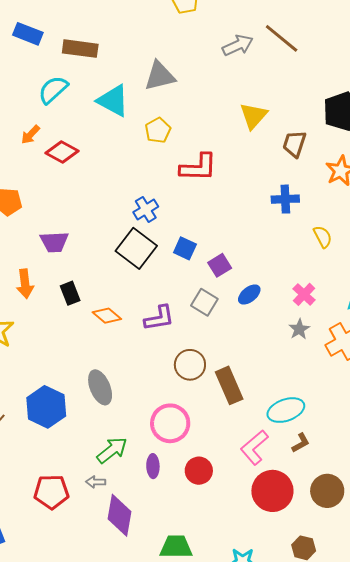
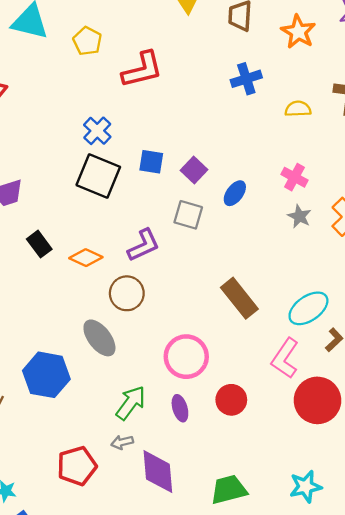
yellow semicircle: (323, 237) -> (298, 109), turned -50
brown circle: (190, 365) -> (127, 293), moved

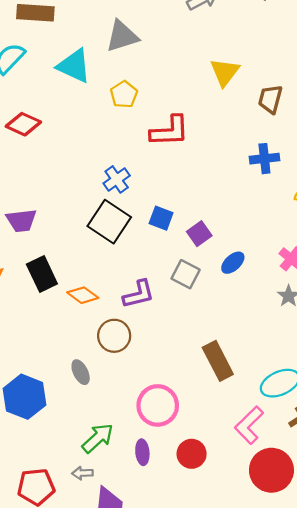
black rectangle: (39, 244) -> (42, 274), size x1.4
gray ellipse: (99, 338) -> (81, 372), size x0.7

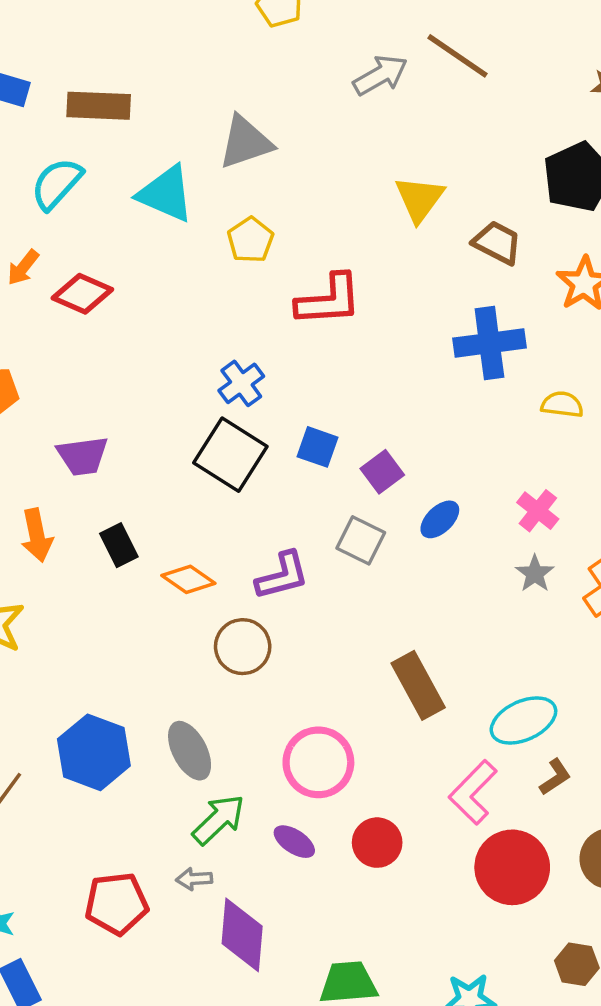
brown trapezoid: (270, 99) -> (497, 243), turned 104
blue cross: (264, 159) -> (489, 343), size x1.4
black rectangle: (42, 274) -> (119, 545), size x0.7
gray ellipse: (81, 372) -> (190, 751), moved, size x1.4
purple ellipse: (142, 452) -> (294, 842), turned -50

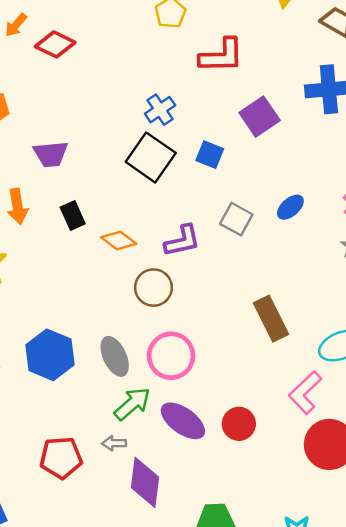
purple square: (382, 472) -> (260, 117), moved, size x1.4
pink circle: (318, 762) -> (171, 356), moved
purple ellipse: (294, 842) -> (183, 421), size x1.6

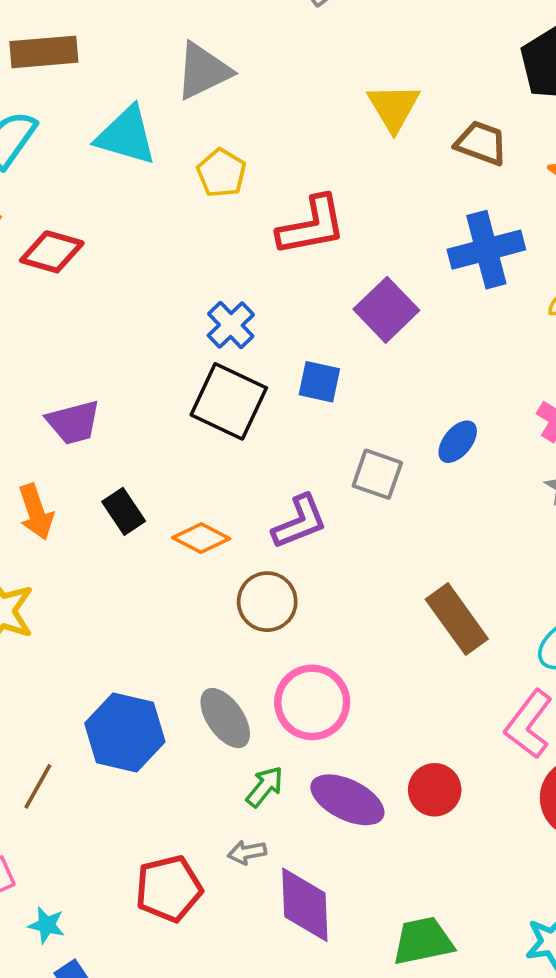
green arrow: (132, 404) -> (265, 787), size x0.7

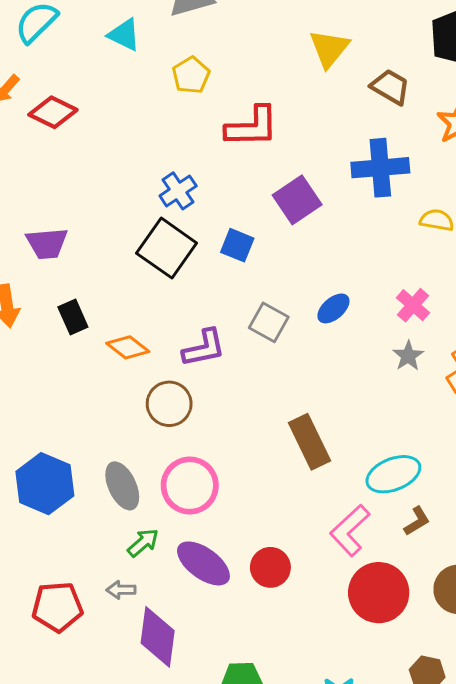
cyan triangle: (126, 136) -> (124, 35), size x0.7

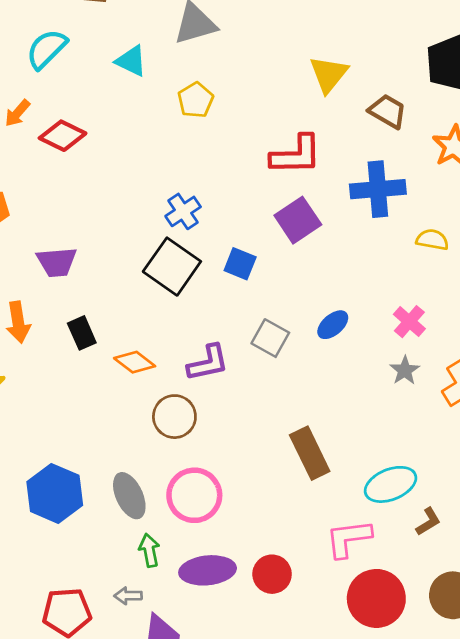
red L-shape: (252, 127) -> (296, 155), moved
brown L-shape: (417, 521) -> (428, 522), moved
pink L-shape: (350, 530) -> (348, 538), turned 36
green arrow: (143, 543) -> (149, 550), turned -60
purple ellipse: (203, 563) -> (208, 570), turned -42

